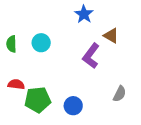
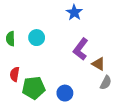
brown triangle: (111, 36) -> (98, 64), moved
red semicircle: (16, 84) -> (15, 74), turned -88

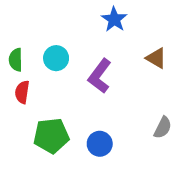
purple L-shape: (81, 49) -> (100, 76), moved
brown triangle: (98, 64) -> (156, 58), moved
red semicircle: (15, 74) -> (22, 92), moved

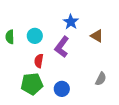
blue star: (114, 19) -> (71, 22), moved
red semicircle: (22, 92) -> (39, 61), moved

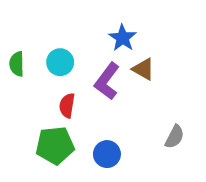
brown triangle: (97, 36) -> (143, 69), moved

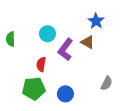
blue star: (123, 38) -> (96, 21), moved
cyan circle: (60, 62) -> (47, 34), moved

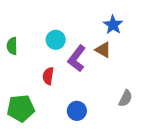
green pentagon: (34, 89) -> (21, 108), moved

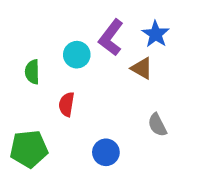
green semicircle: (12, 46) -> (32, 72), moved
purple L-shape: (77, 58) -> (111, 38), moved
gray semicircle: (125, 98) -> (157, 125), moved, turned 126

